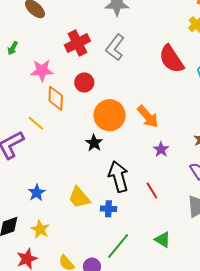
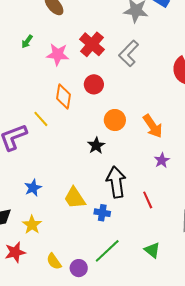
red cross: (77, 43) -> (92, 44), turned -30
pink star: (42, 70) -> (58, 54), moved
orange circle: (110, 115) -> (115, 120), size x0.7

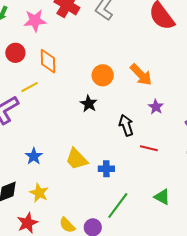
red circle: (94, 84) -> (15, 53), moved
yellow line: (41, 119) -> (30, 87), turned -66
black arrow: (116, 182) -> (126, 125), moved, size x0.7
red line: (148, 200) -> (149, 148), turned -42

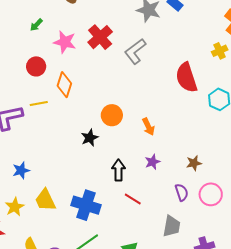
orange arrow: (141, 75) -> (148, 127), size x0.7
yellow trapezoid: (77, 159) -> (45, 200), moved
blue cross: (106, 169) -> (86, 205), size x1.8

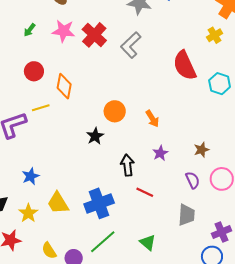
pink star: (65, 42) -> (63, 31), moved
blue cross: (86, 205) -> (99, 203), turned -32

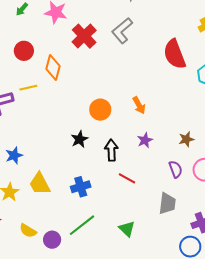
red cross: (94, 35) -> (84, 36), moved
orange circle: (115, 111) -> (100, 110), moved
black star: (95, 136) -> (79, 139), moved
blue cross: (99, 203) -> (81, 187), size x0.7
yellow semicircle: (49, 251) -> (28, 231), turned -30

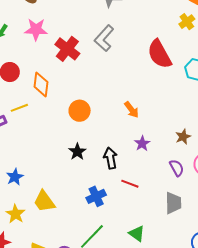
orange circle: (100, 110) -> (80, 111), moved
blue cross: (81, 187) -> (96, 196), moved

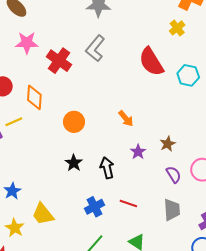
brown star: (183, 137) -> (168, 144), moved
red line: (130, 184) -> (128, 204), moved

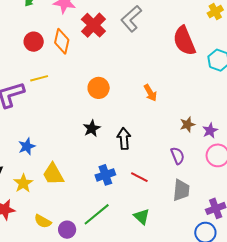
orange diamond: (34, 97) -> (62, 41), moved
purple star: (138, 152) -> (210, 131), moved
purple semicircle: (174, 175) -> (178, 156), moved

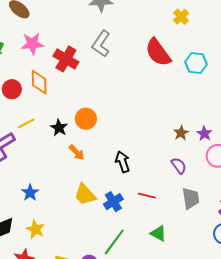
orange arrow: (150, 93) -> (77, 152), moved
black star: (92, 128) -> (59, 128), moved
yellow trapezoid: (53, 174) -> (85, 195), moved

